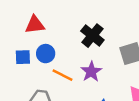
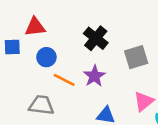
blue square: (23, 57) -> (12, 47), moved

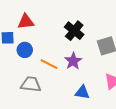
blue circle: (46, 57) -> (25, 50), moved

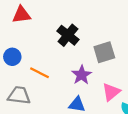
red triangle: (26, 22) -> (21, 15), moved
purple star: (73, 61) -> (82, 75), moved

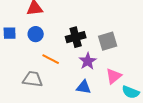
black cross: (68, 35) -> (76, 37), moved, turned 36
blue circle: (12, 57) -> (36, 34), moved

